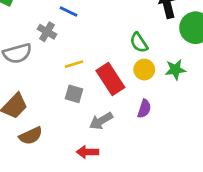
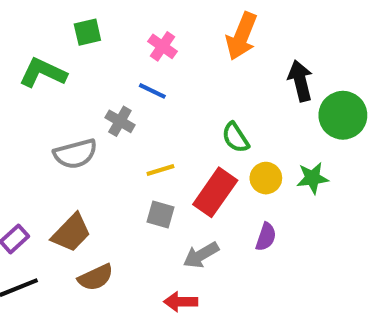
green semicircle: (139, 43) -> (235, 138), moved
red rectangle: (110, 79) -> (215, 192), turned 68

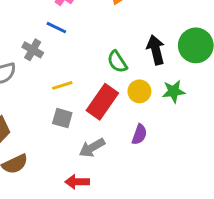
black arrow: (300, 81) -> (156, 50), moved

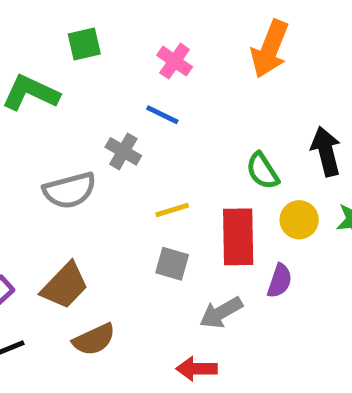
red rectangle: (102, 102) -> (238, 237), turned -36
purple semicircle: (139, 134) -> (280, 281), moved

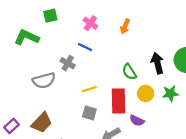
orange arrow: (270, 49) -> (125, 26), moved, size x0.6
purple semicircle: (280, 281) -> (137, 121), turned 96

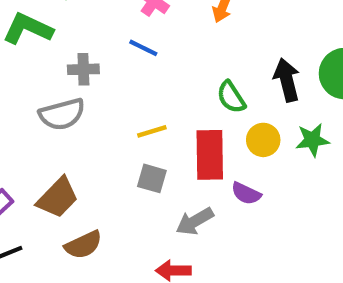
gray cross: (68, 63) -> (83, 69), moved, turned -32

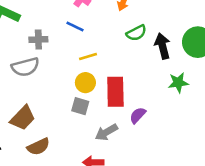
green semicircle: (231, 97) -> (136, 33), moved, turned -84
yellow line: (152, 131) -> (88, 56), moved
yellow circle: (263, 140) -> (85, 83), moved
purple semicircle: (246, 193) -> (138, 115), turned 108

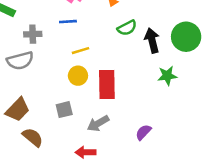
blue line: (75, 26) -> (68, 22), turned -30
gray square: (80, 106) -> (64, 110), moved, turned -30
purple semicircle: (138, 115) -> (143, 132), moved
brown semicircle: (38, 147) -> (33, 137), turned -115

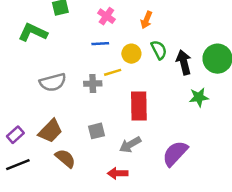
green semicircle: (127, 28) -> (159, 50), turned -90
gray cross: (33, 34) -> (93, 84), moved
yellow circle: (78, 76) -> (131, 54), moved
purple semicircle: (143, 132) -> (175, 153), size x1.6

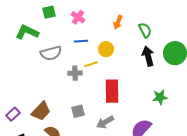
pink cross: (106, 16) -> (78, 17), moved
green semicircle: (159, 50) -> (145, 30), moved
gray semicircle: (53, 82) -> (51, 53), moved
green star: (199, 97) -> (160, 97), moved

